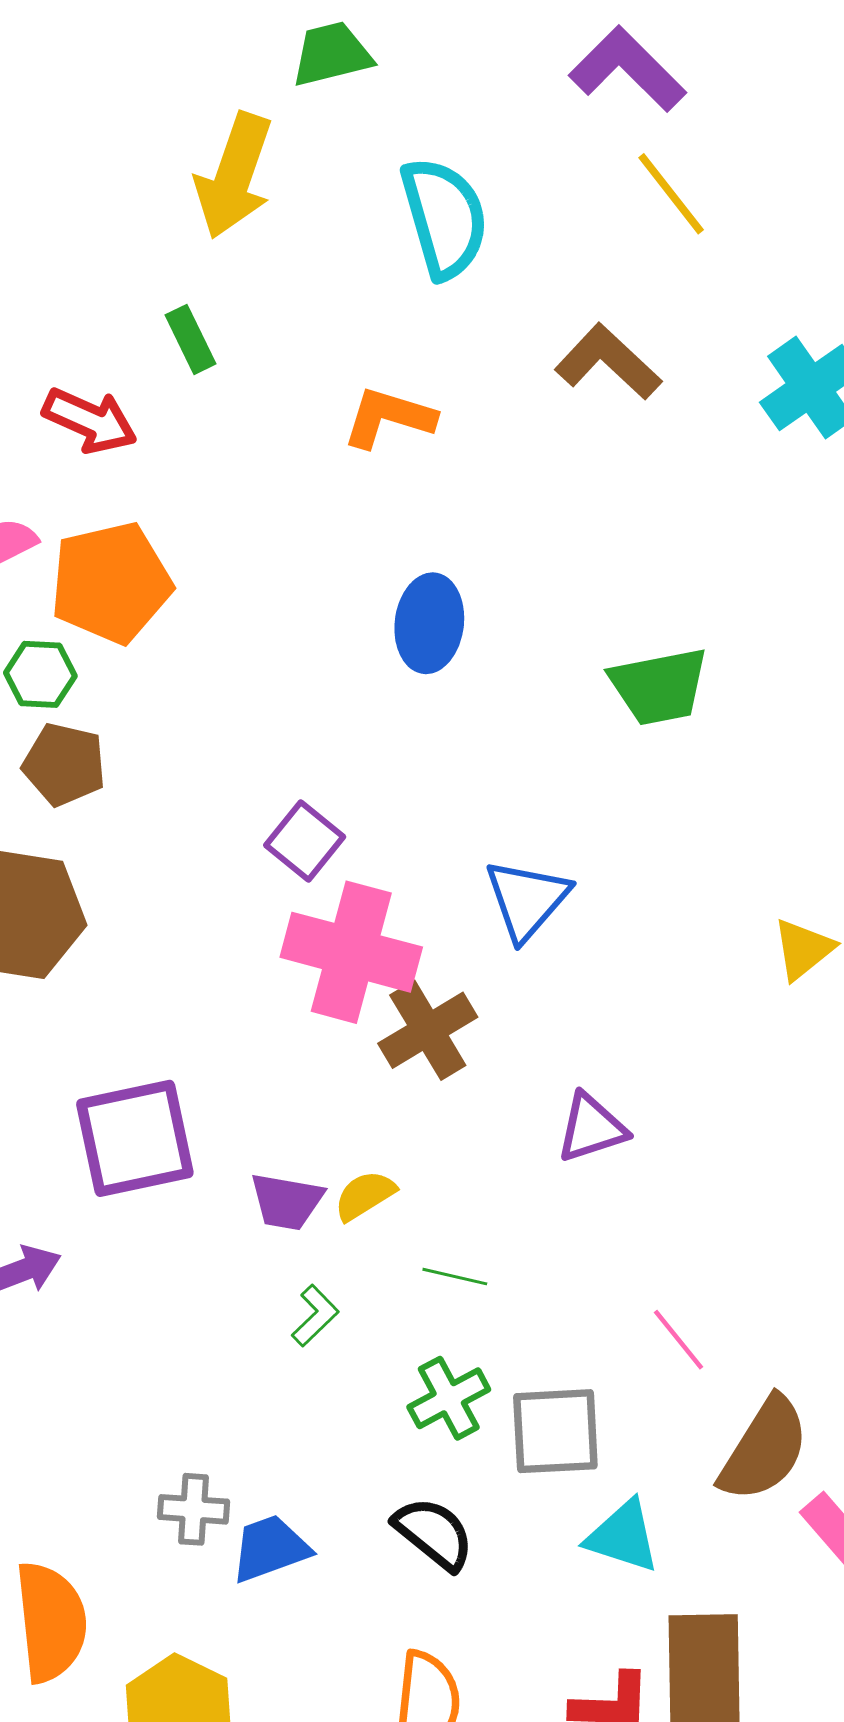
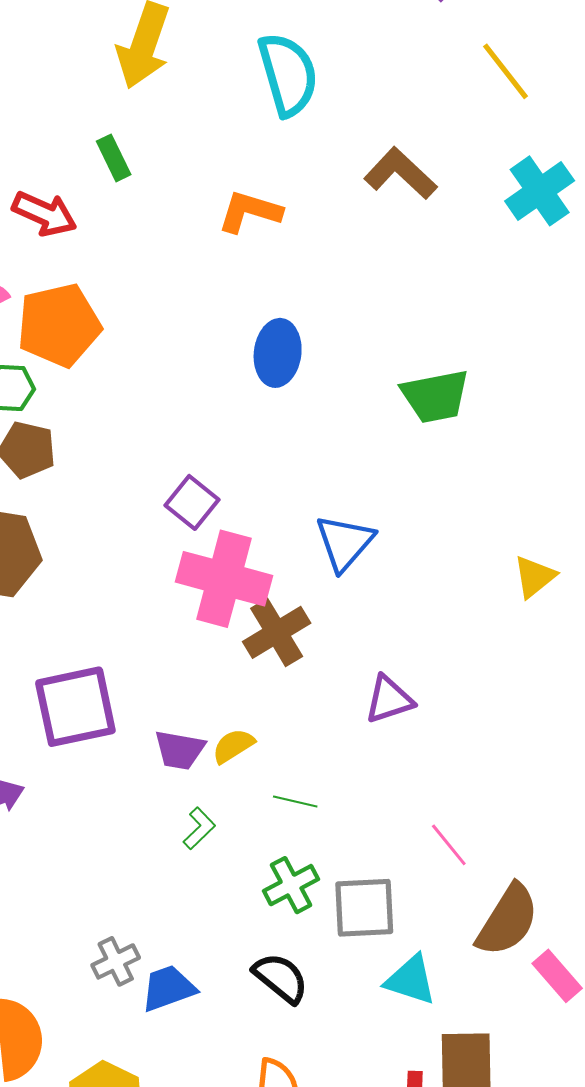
yellow line: (671, 194) -> (506, 71), moved
gray cross: (194, 1509) -> (116, 961), turned -30

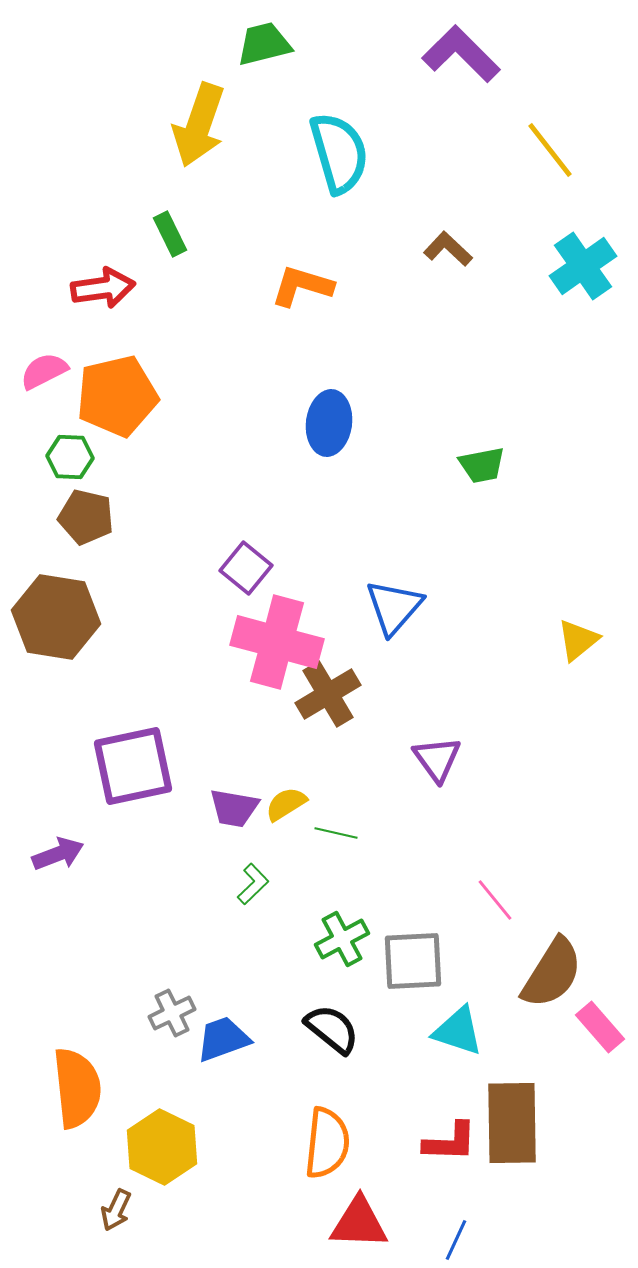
brown L-shape: (400, 173) -> (448, 249), size x0.7
red arrow: (44, 214) -> (103, 288), turned -32
green trapezoid: (435, 396) -> (482, 465), size x0.7
purple triangle: (389, 699) -> (437, 759), turned -48
green line: (295, 802) -> (336, 833), moved

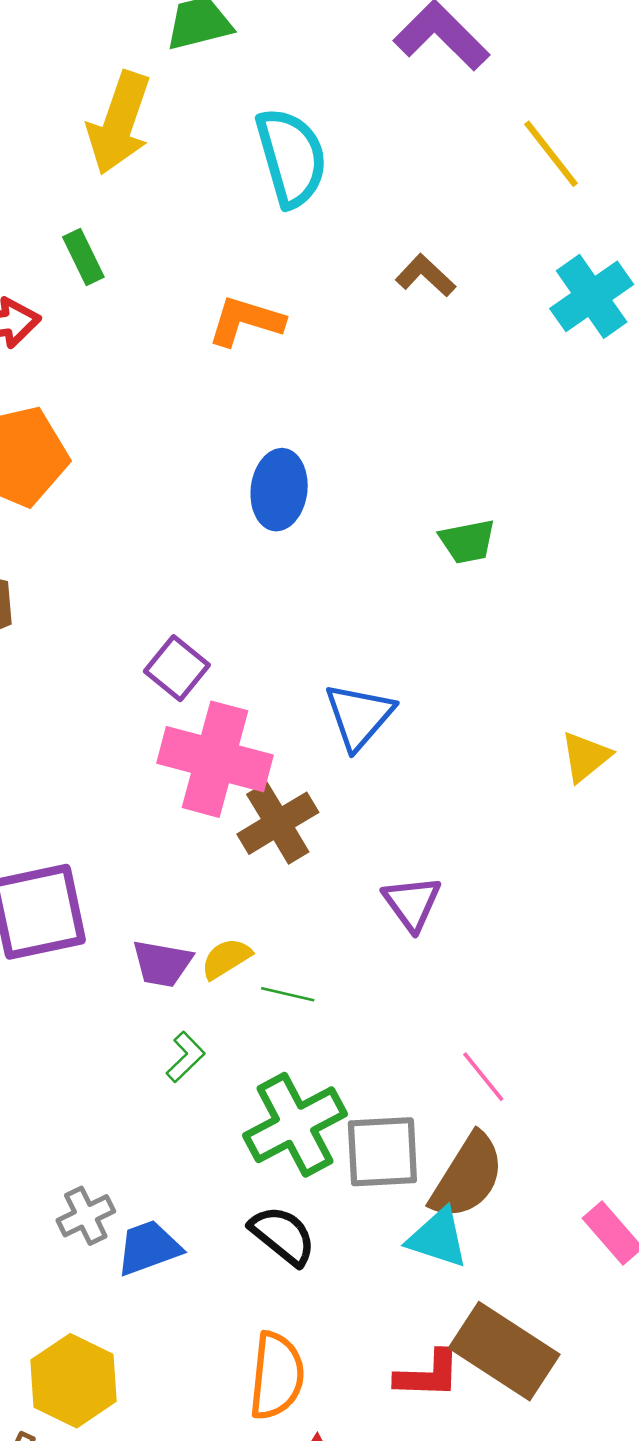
green cross: (342, 939) -> (295, 1125), size x1.5
brown semicircle: (552, 973) -> (467, 1176), moved
brown rectangle: (512, 1123) -> (504, 1351), turned -56

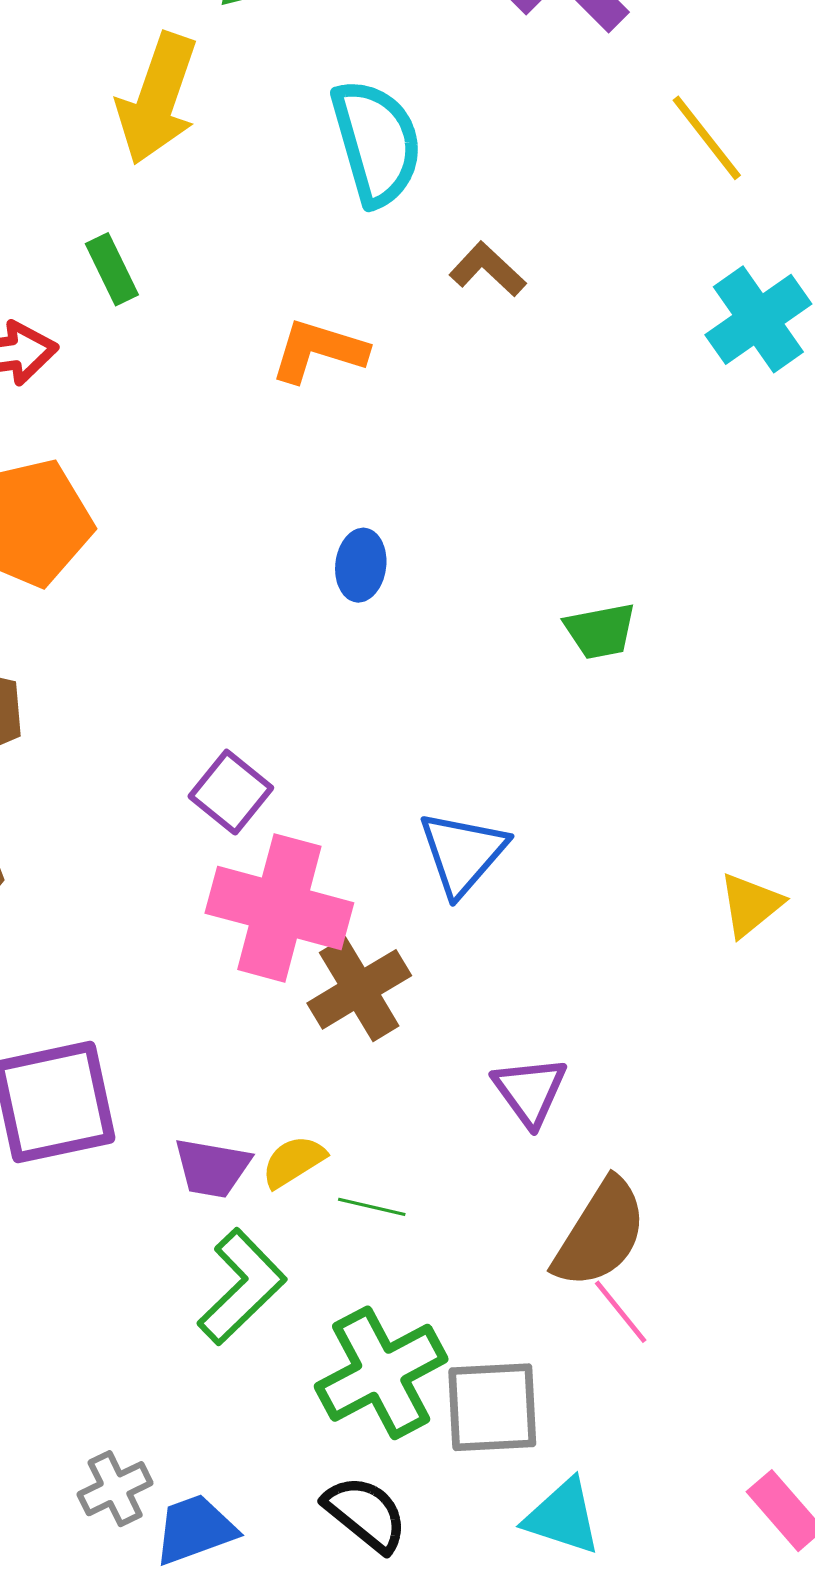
brown L-shape: (425, 276) -> (488, 269), moved
blue ellipse: (279, 490) -> (361, 565), size x0.7
green L-shape: (186, 1057) -> (242, 1287), size x1.8
brown semicircle: (467, 1176) -> (600, 1234), moved

